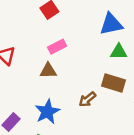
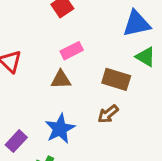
green triangle: (119, 52) -> (145, 57), turned 30
brown rectangle: (114, 83) -> (116, 79), moved

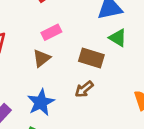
brown triangle: (61, 79) -> (42, 58), turned -36

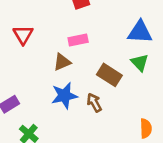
brown arrow: (84, 89) -> (94, 103), turned 84
blue star: (41, 102) -> (64, 96), moved

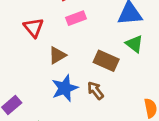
red triangle: (23, 35) -> (34, 28), moved
pink rectangle: (78, 40) -> (76, 18), moved

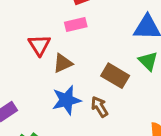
pink rectangle: (76, 18) -> (76, 24), moved
red triangle: (34, 28) -> (39, 45), moved

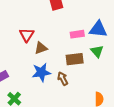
pink rectangle: (76, 24) -> (77, 34), moved
brown rectangle: (115, 76) -> (75, 59), turned -42

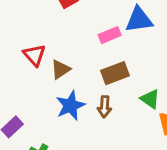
green triangle: (97, 51) -> (150, 99), moved
brown arrow: (63, 79) -> (105, 107), turned -136

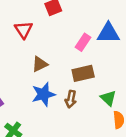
pink rectangle: (110, 35) -> (83, 42), turned -42
red triangle: (34, 55) -> (24, 30), moved

